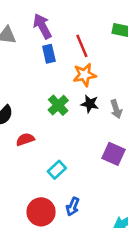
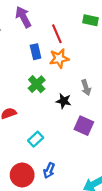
blue rectangle: (49, 54) -> (36, 52), moved
black star: (90, 104) -> (64, 101), moved

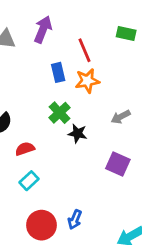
purple arrow: (23, 17) -> (43, 29), turned 50
gray arrow: (86, 88) -> (121, 117), turned 80
black star: (64, 101) -> (78, 133), moved
cyan rectangle: (36, 139) -> (29, 181), moved

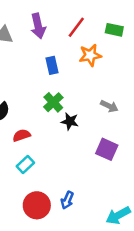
purple arrow: (43, 29) -> (38, 26), turned 145
red line: (85, 50) -> (76, 27), moved, turned 60
orange star: (87, 81) -> (90, 55), moved
gray arrow: (121, 117) -> (109, 106), turned -126

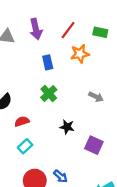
black star: (70, 121) -> (67, 127), moved
purple square: (107, 149) -> (94, 145), moved
blue arrow: (67, 200) -> (61, 176), turned -72

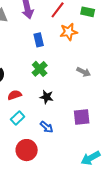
black star: (67, 127) -> (47, 97), moved
purple square: (94, 145) -> (82, 117), turned -30
blue arrow: (61, 176) -> (47, 127), moved

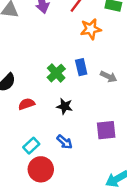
blue rectangle: (39, 40) -> (81, 67), moved
cyan rectangle: (18, 118) -> (31, 146), moved

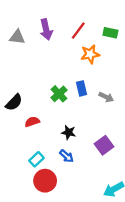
black star: (65, 106) -> (69, 132), moved
purple square: (106, 130) -> (104, 145), turned -30

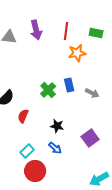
red line: (78, 31) -> (66, 31), turned -30
red semicircle: (32, 122) -> (23, 116), turned -48

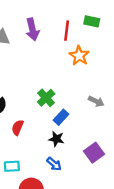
green rectangle: (96, 33) -> (92, 21), moved
orange star: (77, 53) -> (79, 56), turned -30
blue rectangle: (69, 85) -> (61, 117), moved, turned 56
cyan rectangle: (27, 151) -> (12, 166), moved, turned 40

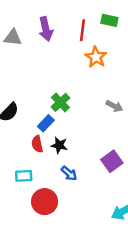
blue rectangle: (61, 117) -> (46, 123), moved
red semicircle: (18, 128) -> (37, 144), moved, turned -35
black star: (56, 139) -> (59, 145), moved

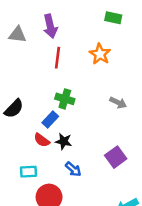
red line: (82, 30) -> (58, 58), moved
green cross: (60, 102) -> (65, 99), turned -30
red semicircle: (37, 144) -> (42, 140), turned -42

